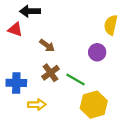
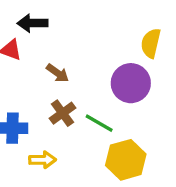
purple circle: (97, 52) -> (131, 83), size x1.5

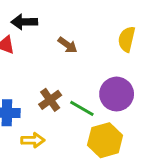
brown arrow: (57, 73) -> (68, 45), moved
purple circle: (131, 83) -> (117, 94), moved

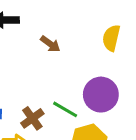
brown cross: (50, 100) -> (32, 118), moved

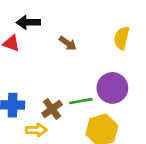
green line: (65, 109) -> (81, 101), turned -40

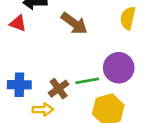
brown arrow: (68, 43) -> (74, 23), size x1.5

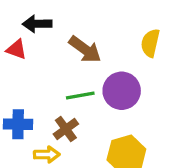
purple circle: (119, 68) -> (122, 91), moved
green line: (87, 81) -> (80, 96), moved

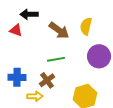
yellow semicircle: (150, 43) -> (86, 26), moved
purple circle: (122, 91) -> (99, 56), moved

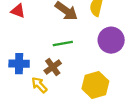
yellow arrow: (35, 96) -> (39, 85), turned -133

